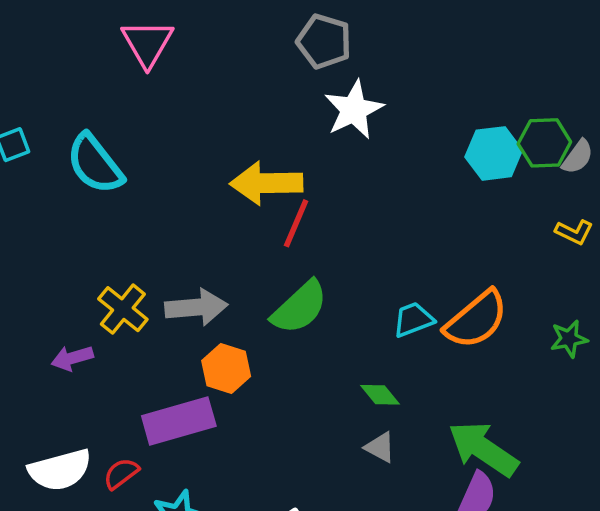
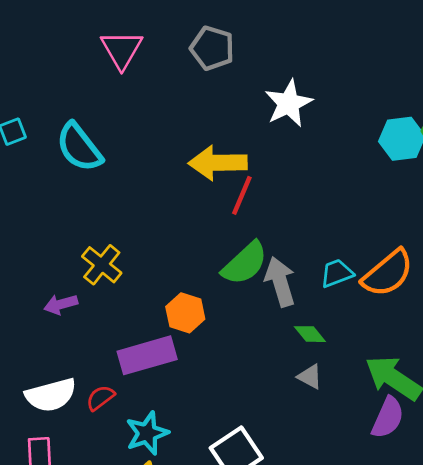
gray pentagon: (324, 41) -> (212, 48), moved
gray arrow: (196, 307) -> (280, 282), moved, turned -102

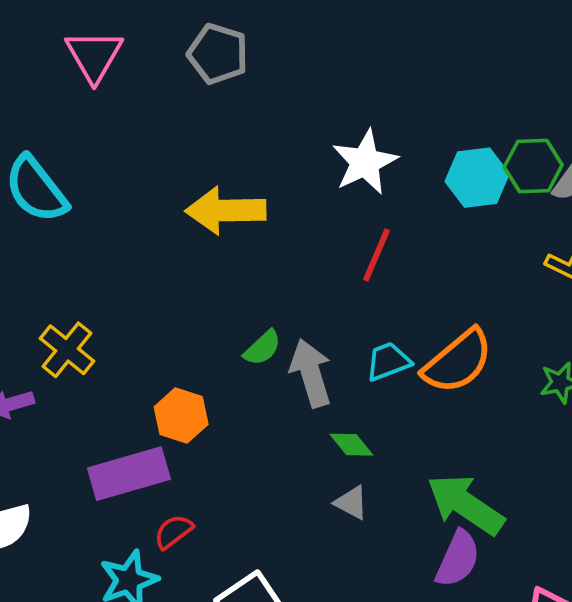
white star: (289, 103) -> (365, 162), moved
red line: (242, 195) -> (377, 255), moved
green semicircle: (245, 263) -> (262, 348), size x0.6
red semicircle: (100, 398) -> (173, 532), moved

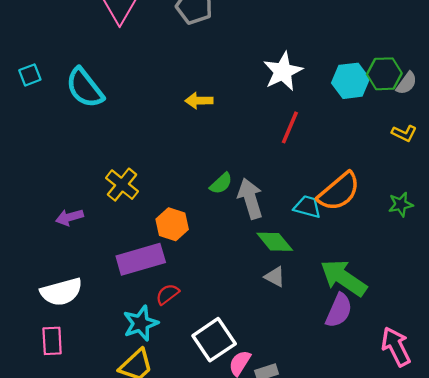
yellow arrow: (226, 210) -> (199, 101), size x0.6
yellow cross: (67, 350) -> (122, 185), moved
cyan trapezoid: (388, 361) -> (307, 207), moved, turned 36
green diamond: (351, 445) -> (275, 242), size x1.4

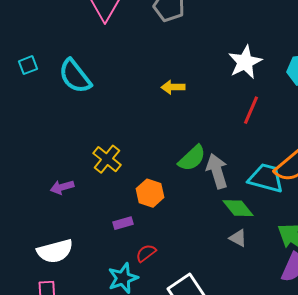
green semicircle: (221, 183) -> (192, 158), size x1.4
cyan trapezoid: (307, 207) -> (266, 178), size x1.5
purple rectangle: (141, 259) -> (123, 223), size x0.5

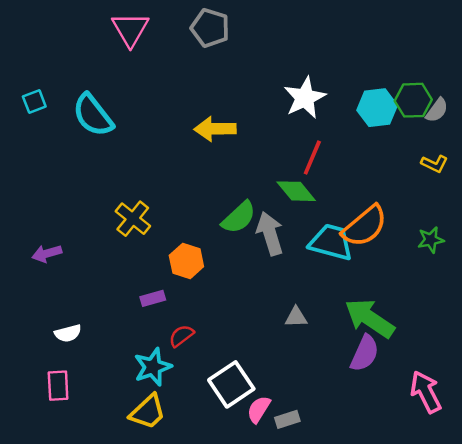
yellow arrow: (173, 87) -> (215, 129), size x1.4
purple arrow: (62, 187) -> (47, 254), moved
green diamond: (238, 208) -> (296, 191), moved
gray triangle: (238, 238) -> (296, 317), turned -30
white semicircle: (55, 251) -> (68, 333), size x0.6

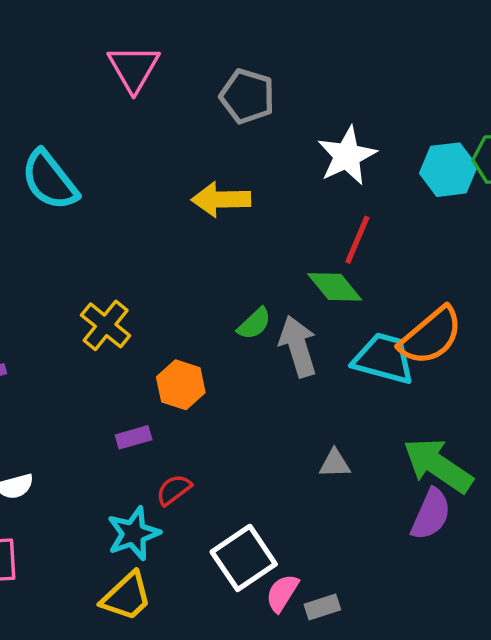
gray pentagon: (210, 28) -> (247, 96), moved
pink triangle: (130, 29) -> (134, 68), moved
green semicircle: (239, 217) -> (254, 324), size x0.7

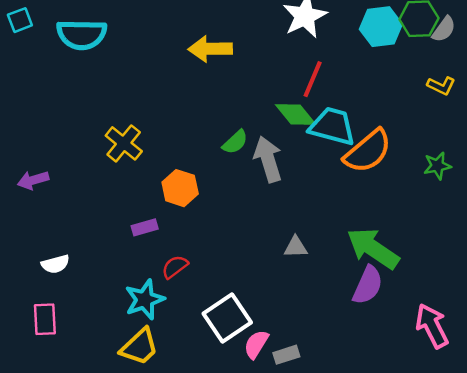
cyan semicircle: (50, 180) -> (82, 34), turned -51
cyan trapezoid: (384, 359) -> (332, 126), moved

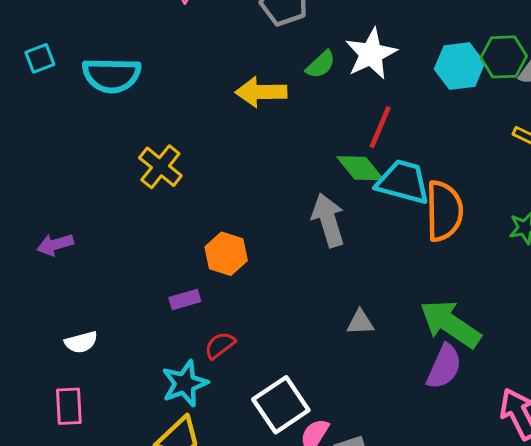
green semicircle: (235, 142) -> (321, 65), moved
yellow cross: (124, 143) -> (160, 167), moved
orange semicircle: (368, 151) -> (444, 211), turned -51

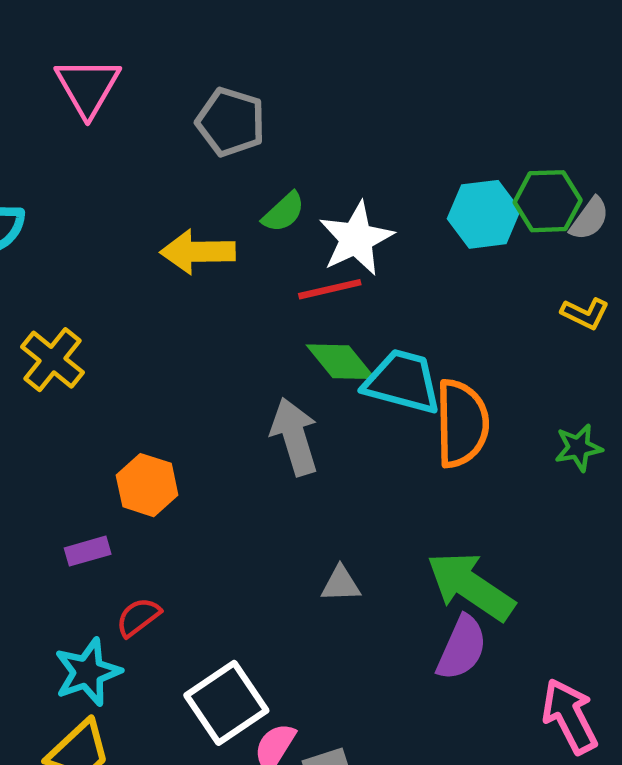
white star: (371, 54) -> (356, 239), moved
red line: (380, 127) -> (330, 289), moved, turned 54

